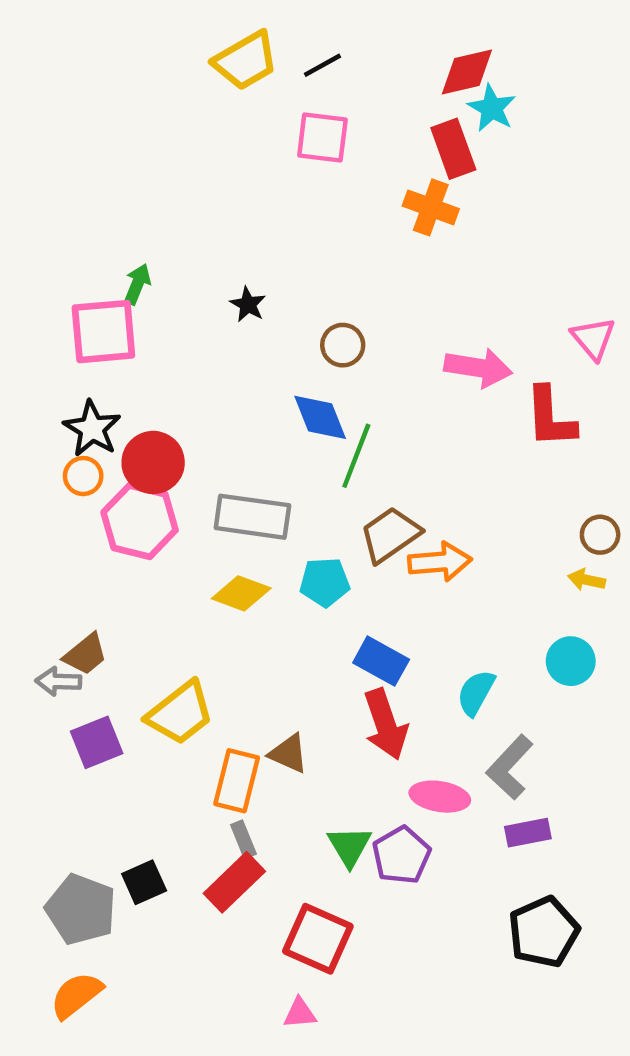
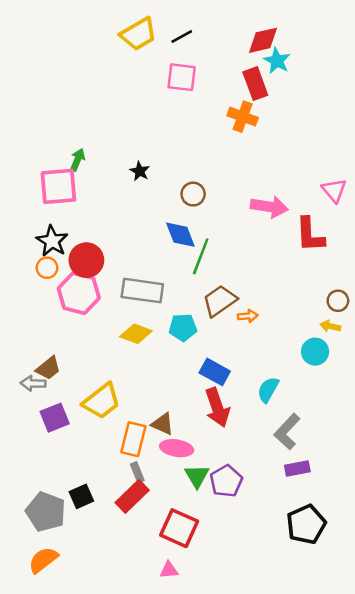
orange arrow: (440, 562) -> (248, 316), size x0.6
cyan circle: (571, 661) -> (315, 352), moved
pink ellipse: (440, 797) -> (177, 448), moved

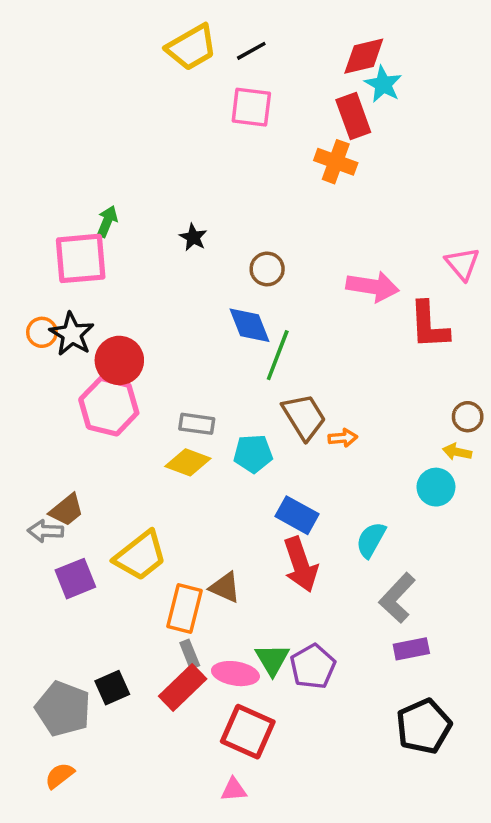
orange circle: (47, 268) -> (42, 332), moved
gray rectangle: (142, 291) -> (197, 424), moved, size x0.6
brown trapezoid: (220, 301) -> (304, 417), turned 93
pink ellipse: (177, 448) -> (235, 674), moved
orange semicircle: (43, 560) -> (60, 776), size x0.7

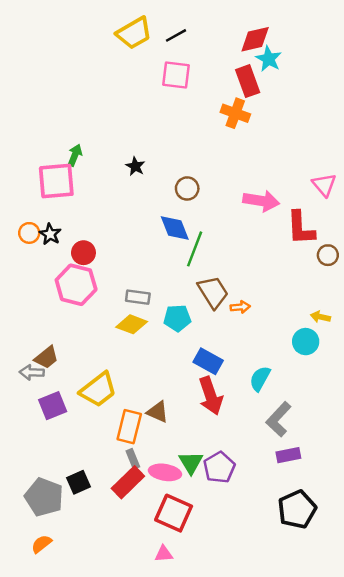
black star: (72, 334) -> (50, 234), size x0.7
red circle: (119, 360) -> (83, 253), size x0.7
brown circle: (468, 417) -> (328, 255), moved

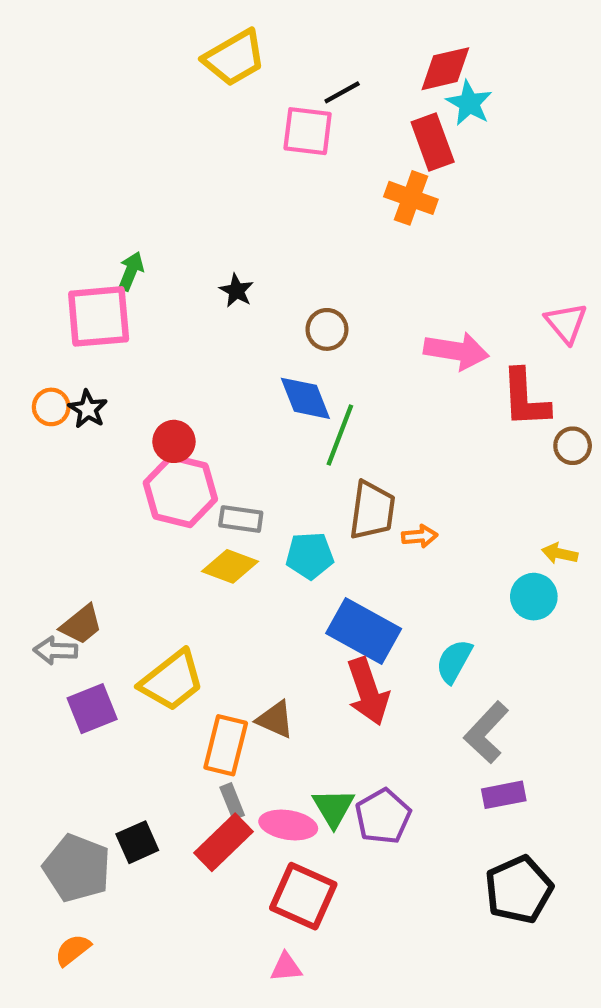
black line: (176, 35) -> (342, 92), moved
red circle: (83, 253) -> (174, 441), moved
pink hexagon: (76, 285) -> (180, 491), moved
brown trapezoid: (213, 292) -> (372, 510), turned 40
blue rectangle: (208, 361) -> (364, 631), size x1.4

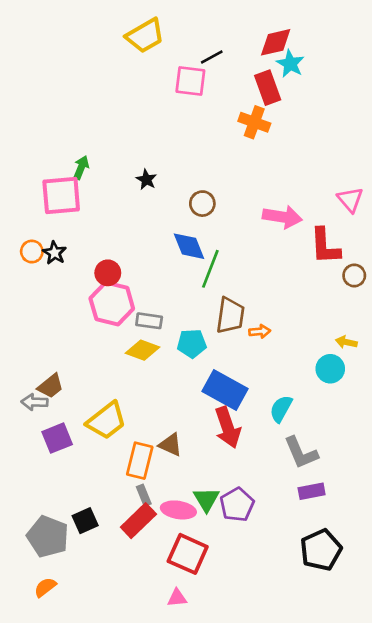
gray L-shape: (486, 732) -> (301, 453), turned -66

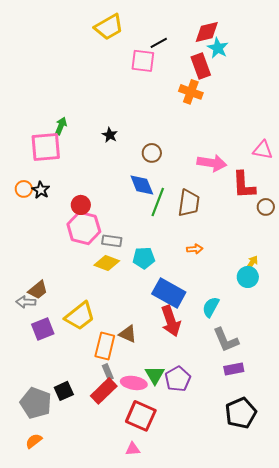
pink triangle: (350, 200) -> (263, 150), turned -40
brown trapezoid: (230, 315) -> (189, 203), moved
yellow arrow: (346, 342) -> (252, 263), moved, turned 112

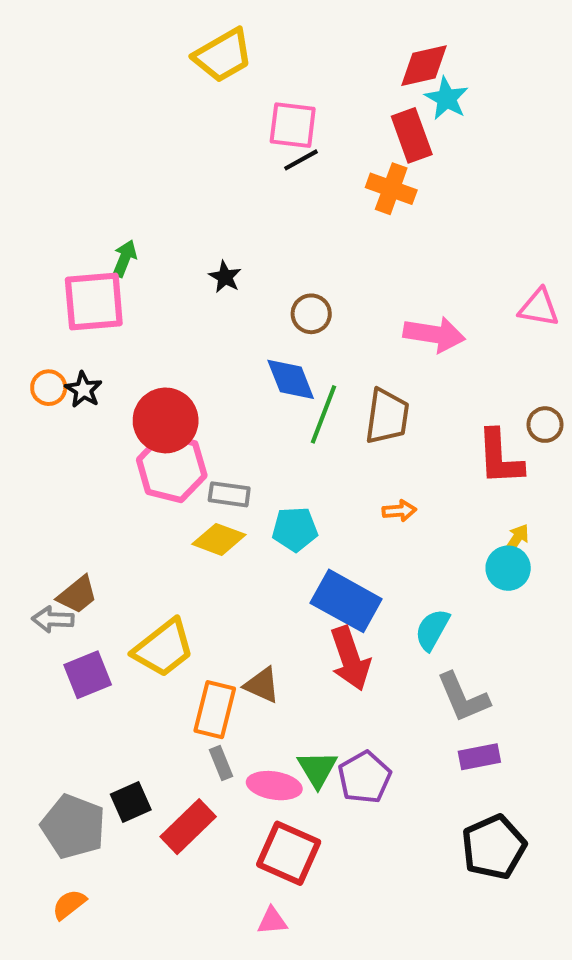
black line: (159, 43) -> (301, 160), moved
red L-shape: (244, 185) -> (500, 457), moved
red circle: (81, 205) -> (166, 420), size x1.6
red rectangle: (104, 391) -> (188, 827), moved

